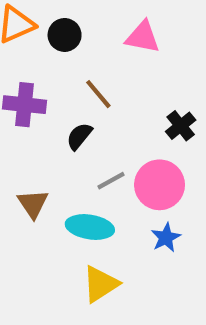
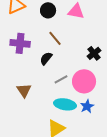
black circle: (65, 35) -> (48, 10), moved
cyan ellipse: (90, 227) -> (65, 104), moved

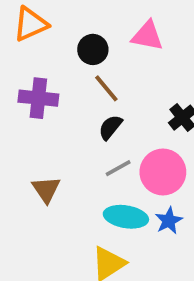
black circle: (48, 10) -> (93, 49), moved
black semicircle: (46, 58) -> (110, 127), moved

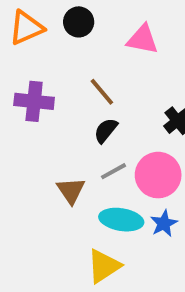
black circle: (93, 49) -> (79, 22), moved
brown triangle: (46, 190) -> (71, 191), moved

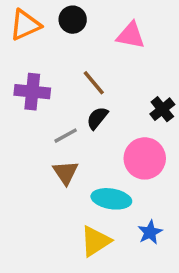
gray line: (114, 171) -> (66, 136), moved
blue star: (164, 223) -> (150, 232), moved

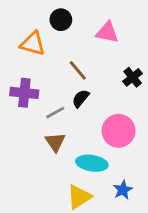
orange triangle: (25, 25) -> (33, 44), moved, turned 40
purple cross: (32, 92) -> (24, 93), moved
black cross: (162, 109) -> (133, 77), moved

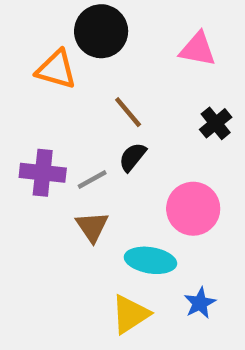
black circle: (61, 20) -> (101, 31), size x1.5
pink triangle: (107, 32) -> (198, 49), moved
purple cross: (24, 93) -> (43, 173), moved

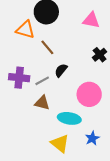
brown line: (128, 112) -> (47, 47), moved
brown triangle: (92, 227) -> (42, 103), turned -42
yellow triangle: (130, 314) -> (60, 144), turned -48

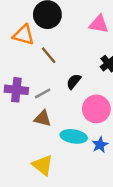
black semicircle: (61, 70) -> (74, 81), moved
blue star: (92, 138) -> (100, 145), moved
yellow triangle: (60, 144) -> (43, 165), moved

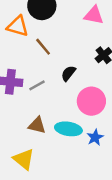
brown triangle: (43, 118) -> (37, 125), moved
yellow triangle: (43, 165) -> (24, 159), moved

